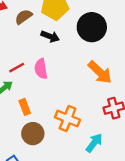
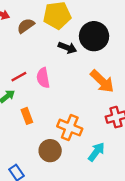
black arrow: (50, 36) -> (67, 48), moved
brown circle: (33, 134) -> (50, 151), moved

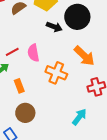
orange cross: (70, 128) -> (56, 73), moved
brown circle: (50, 151) -> (25, 113), moved

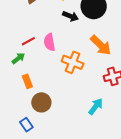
orange rectangle: (19, 86) -> (27, 81), moved

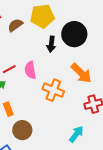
black arrow: (71, 16) -> (51, 44), turned 77

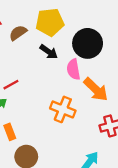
black arrow: (51, 44) -> (49, 52), moved, turned -63
pink semicircle: (30, 70) -> (73, 69), moved

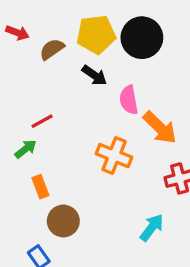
black circle: (88, 43) -> (142, 38), moved

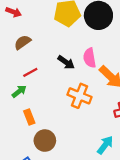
brown semicircle: (52, 49) -> (23, 42), moved
black arrow: (94, 75) -> (66, 62), moved

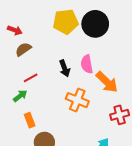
red arrow: (14, 12) -> (15, 30), moved
black arrow: (66, 62) -> (65, 68), turned 35

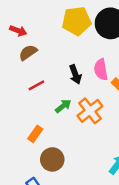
green arrow: (20, 96) -> (63, 106), moved
orange cross: (77, 100) -> (90, 111), turned 30
orange rectangle: (30, 120) -> (35, 134), turned 56

